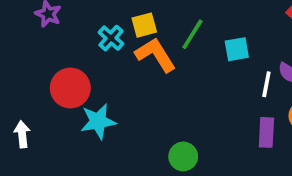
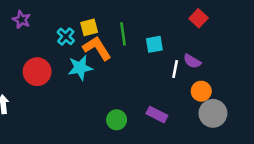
green line: (192, 34) -> (123, 34), turned -40
cyan star: (98, 121) -> (80, 68), moved
purple rectangle: (266, 132) -> (157, 115), moved, turned -66

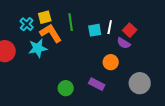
red square: (199, 18) -> (130, 30), moved
white line: (175, 69) -> (110, 27), moved
orange circle: (201, 91) -> (111, 62), moved

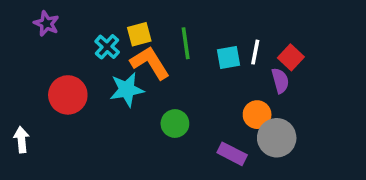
purple semicircle: (124, 43) -> (280, 81), turned -136
gray circle: (140, 83) -> (277, 138), moved
green circle: (66, 88) -> (175, 124), moved

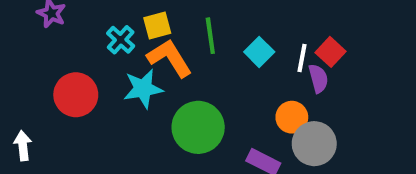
white line: (255, 52) -> (302, 58), moved
cyan square: (228, 57) -> (259, 52), turned -35
green circle: (175, 124) -> (198, 127), size x1.6

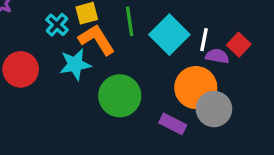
cyan square: (259, 52) -> (169, 35), size x1.6
red square: (331, 52) -> (239, 45), moved
purple semicircle: (318, 78) -> (217, 56), turned -65
orange circle: (292, 117) -> (196, 88), size x1.6

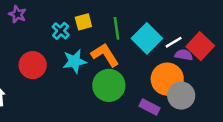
orange L-shape: (97, 40) -> (105, 55), moved
white line: (204, 40) -> (174, 42), turned 48
red square: (239, 45) -> (200, 46), size x1.5

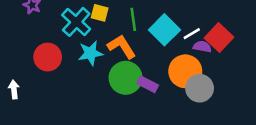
yellow square: (83, 22) -> (100, 13), turned 30
cyan cross: (61, 31) -> (76, 22), size x1.6
purple rectangle: (149, 107) -> (148, 84), moved

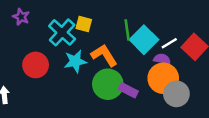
green line: (133, 19) -> (127, 30), moved
purple semicircle: (202, 47) -> (162, 59), moved

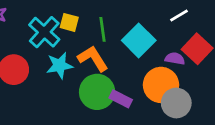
green line: (127, 30) -> (103, 29), moved
white line: (169, 43) -> (179, 15), moved
purple semicircle: (162, 59) -> (175, 59), moved

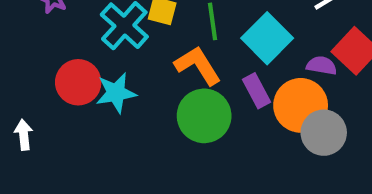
cyan star: (60, 65) -> (116, 93), moved
purple rectangle: (121, 99) -> (257, 91), moved, turned 35

